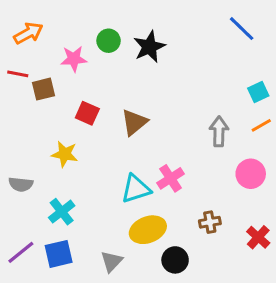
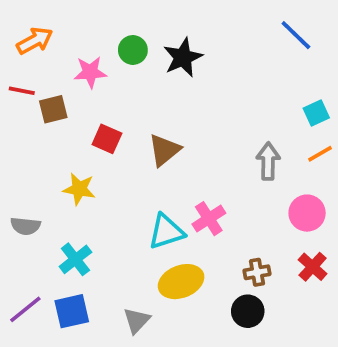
red cross: (258, 237) -> (313, 267), moved
black circle: (175, 260) -> (248, 311), moved

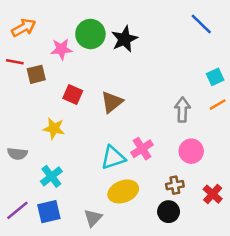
green circle: (133, 50) -> (90, 34), size x1.5
pink circle: (307, 213) -> (191, 151), moved
red cross: (313, 267) -> (213, 194), moved

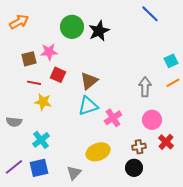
blue line: (201, 24) -> (150, 14), moved
pink star: (61, 49) -> (49, 52), moved
red line: (15, 62) -> (34, 83), moved
cyan triangle: (113, 157) -> (88, 106), moved
red cross: (213, 194) -> (166, 142), moved

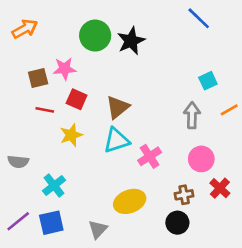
cyan square: (171, 61) -> (208, 81), moved
yellow star: (43, 102) -> (71, 135), moved, turned -30

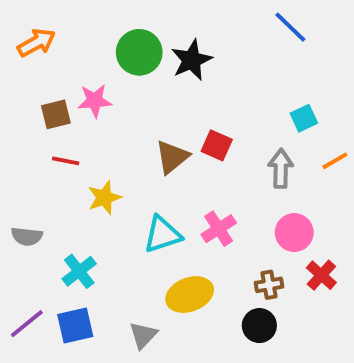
red square: (77, 99) -> (217, 145), moved
cyan triangle: (116, 140) -> (162, 234), moved

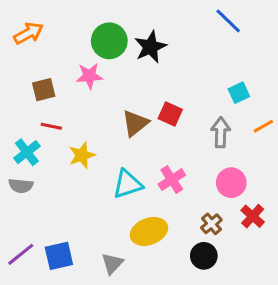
pink star: (95, 101) -> (89, 76), moved
cyan cross: (79, 271) -> (27, 152), moved
brown cross: (269, 285) -> (211, 224), turned -30

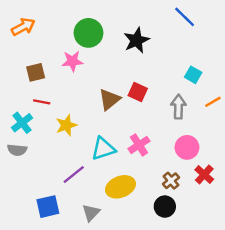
black star: (150, 47) -> (137, 40), moved
cyan square: (239, 93) -> (193, 75), turned -35
purple line: (21, 254) -> (74, 175), moved

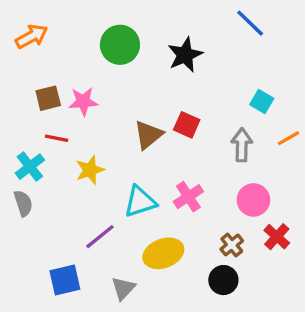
pink star: (72, 61) -> (83, 101), moved
gray semicircle: (17, 150) -> (23, 203), turned -114

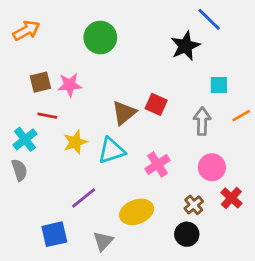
black star: (185, 55) -> (185, 46), moved
cyan square: (262, 101) -> (219, 85), turned -30
cyan triangle: (140, 202) -> (111, 150), moved

